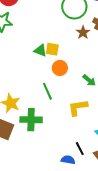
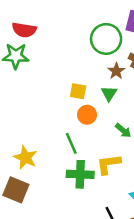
green triangle: (40, 50) -> (109, 93), moved, turned 40
green cross: (31, 120) -> (80, 174), moved

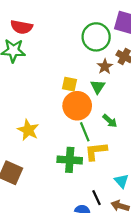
orange circle: (87, 115) -> (77, 106), size x1.6
green line: (71, 143) -> (85, 132), moved
yellow star: (25, 158) -> (28, 130), moved

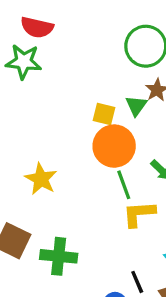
green triangle: (98, 87) -> (136, 106), moved
green cross: (70, 160) -> (59, 256), moved

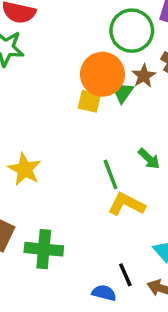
orange circle: (114, 146) -> (102, 74), moved
yellow L-shape: (139, 214) -> (126, 204), turned 32

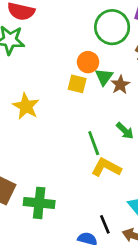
orange circle: (102, 74) -> (88, 62), size x0.6
brown star: (144, 76) -> (120, 85), moved
yellow star: (25, 169) -> (26, 106), moved

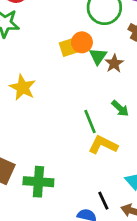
yellow square: (77, 84) -> (68, 48), moved, turned -30

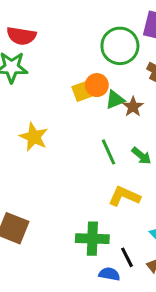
green triangle: (98, 56) -> (115, 100), turned 36
green line: (90, 121) -> (109, 152), moved
green cross: (38, 182) -> (92, 239), moved

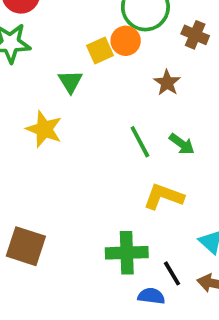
orange circle: (97, 85) -> (126, 41), moved
yellow square: (82, 91) -> (100, 51), moved
green triangle: (115, 100) -> (70, 81), moved, turned -36

